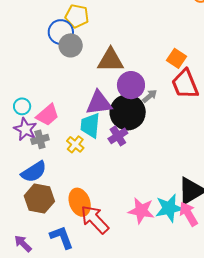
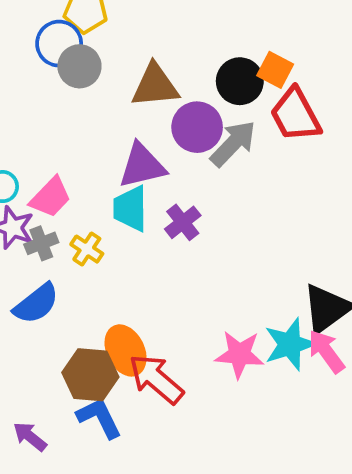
gray arrow: (150, 96) -> (233, 144), size x1.8
black circle: (128, 112) -> (240, 81), moved, size x0.7
yellow cross: (75, 144) -> (87, 249), moved
brown hexagon: (39, 199) -> (90, 375), moved

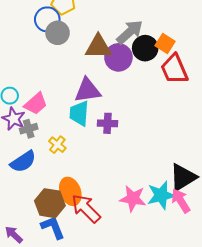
purple circle: (197, 127) -> (118, 57), moved
gray arrow: (233, 144) -> (130, 32), moved
purple cross: (183, 222) -> (107, 123), turned 36
yellow cross: (87, 249) -> (57, 145), moved

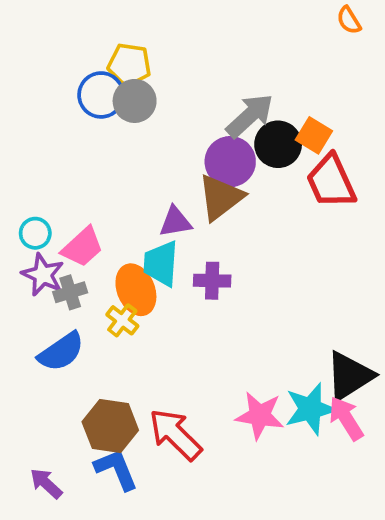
gray circle: (58, 33) -> (135, 101), moved
brown triangle: (98, 47) -> (221, 197), moved, turned -36
purple triangle: (88, 90) -> (175, 222), size x0.7
orange ellipse: (70, 191) -> (136, 290), moved

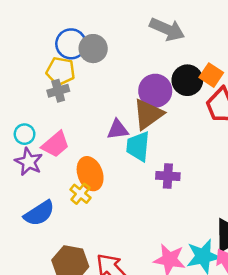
yellow pentagon: (129, 65) -> (61, 71), moved
gray arrow: (250, 116) -> (167, 29), moved, turned 64
cyan trapezoid: (161, 264) -> (138, 146), moved
purple cross: (212, 281) -> (168, 176), moved
gray cross: (70, 292) -> (58, 91), moved

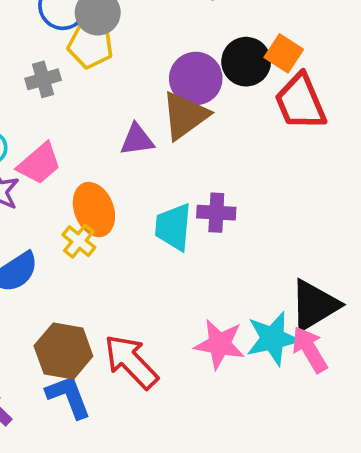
yellow pentagon: (61, 71) -> (90, 46), moved
cyan trapezoid: (138, 146) -> (173, 227), moved

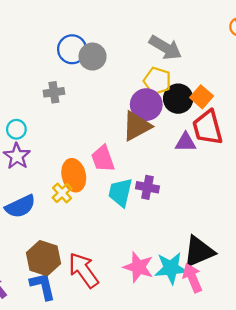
yellow pentagon: (90, 46) -> (157, 81), moved
purple triangle: (137, 140) -> (186, 142), moved
pink trapezoid: (39, 164) -> (103, 159), moved, turned 104

